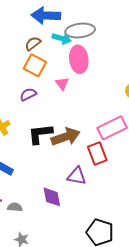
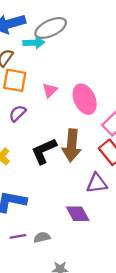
pink ellipse: (79, 59) -> (85, 99), moved
pink triangle: (62, 84) -> (50, 90), turned 40
brown arrow: (66, 137) -> (72, 145), turned 132

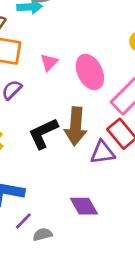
purple triangle: (97, 183) -> (103, 152), moved
purple line: (18, 236) -> (23, 221), moved, turned -35

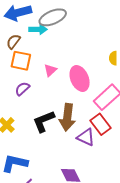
purple triangle: (103, 152) -> (86, 137), turned 30

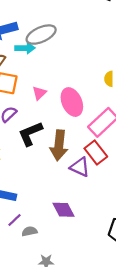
black L-shape: (44, 121) -> (30, 134), moved

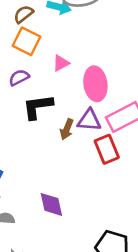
brown arrow: (59, 145) -> (67, 129), size x0.6
purple triangle: (80, 167) -> (89, 120), moved, turned -35

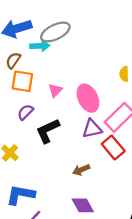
brown arrow: (67, 129) -> (81, 170), moved, turned 63

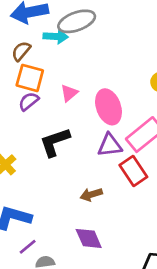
purple semicircle: (25, 112) -> (29, 101), moved

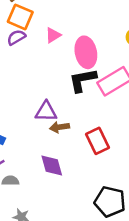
black L-shape: (55, 142) -> (83, 80), moved
purple triangle: (110, 145) -> (46, 111), moved
red rectangle: (133, 171) -> (97, 141), moved

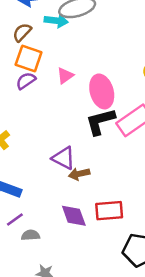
purple triangle: (46, 111) -> (64, 158), turned 30
red rectangle: (97, 141) -> (109, 211), moved, turned -65

